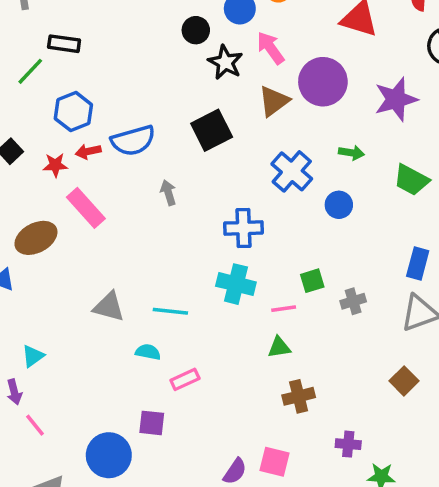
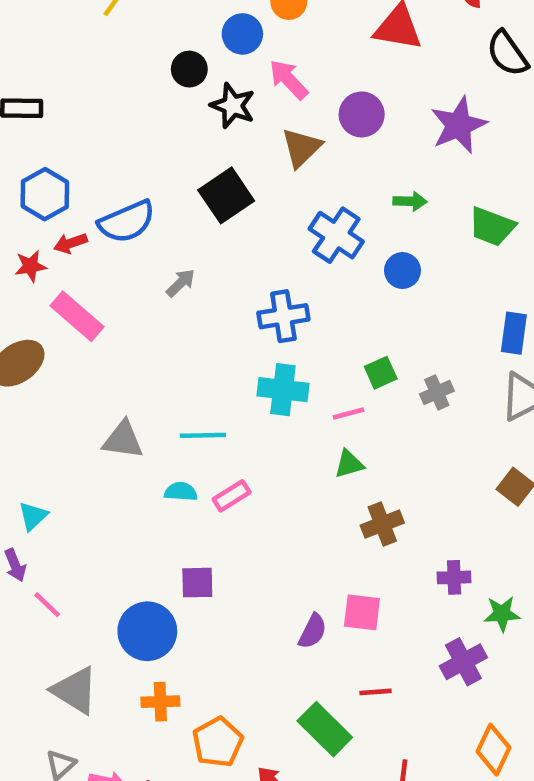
purple circle: (323, 82) -> (362, 114), size x0.7
gray arrow: (168, 193) -> (181, 283), turned 70
pink rectangle: (185, 379) -> (232, 496), moved

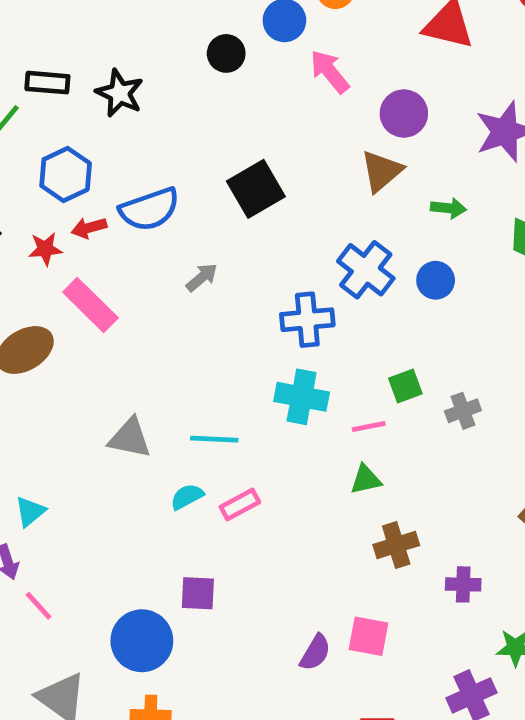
black star: (233, 106) -> (120, 93), moved
brown triangle: (302, 148) -> (381, 171), moved
blue cross: (336, 235) -> (366, 270), moved
cyan semicircle: (181, 492) -> (187, 497), turned -36
purple cross: (454, 577) -> (463, 584), moved

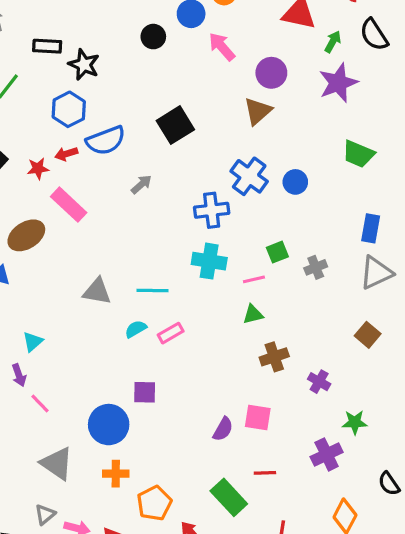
black rectangle: (47, 83) -> (47, 46), moved
blue hexagon: (66, 174) -> (69, 109), moved
green arrow: (449, 208) -> (333, 42), moved, turned -65
purple cross: (463, 584) -> (319, 382), turned 30

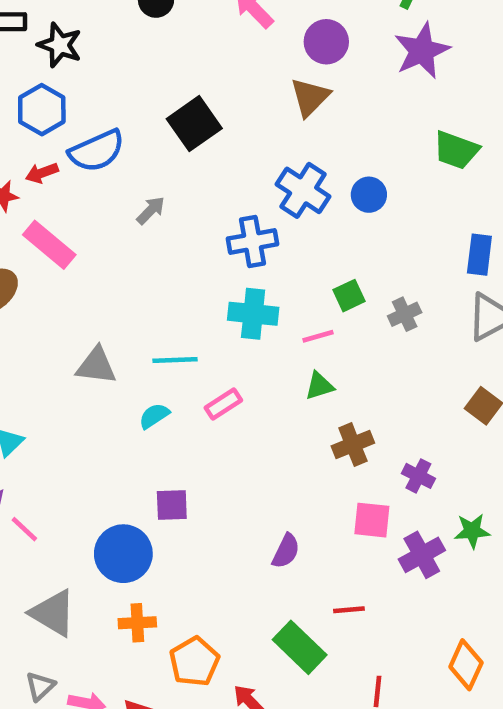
pink rectangle: (171, 333) -> (223, 404), moved
pink square: (258, 417) -> (372, 520), moved
purple cross: (327, 454) -> (422, 555), moved

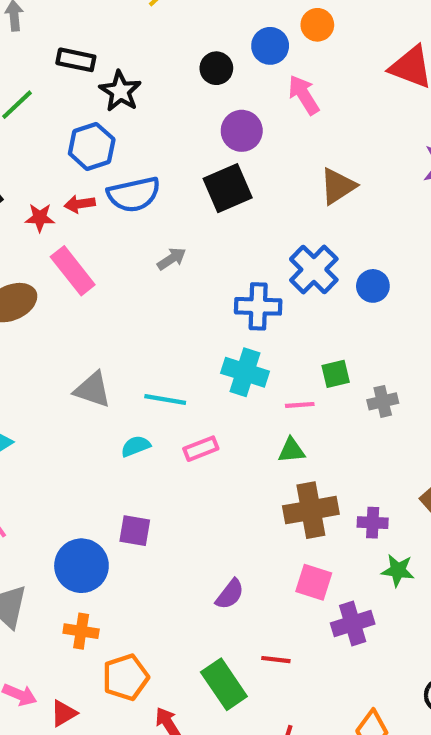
purple circle: (326, 42) -> (242, 131), moved
brown cross: (353, 445) -> (311, 510), size x1.4
purple cross: (418, 476) -> (373, 523), moved, turned -36
green star: (472, 531) -> (398, 570), moved

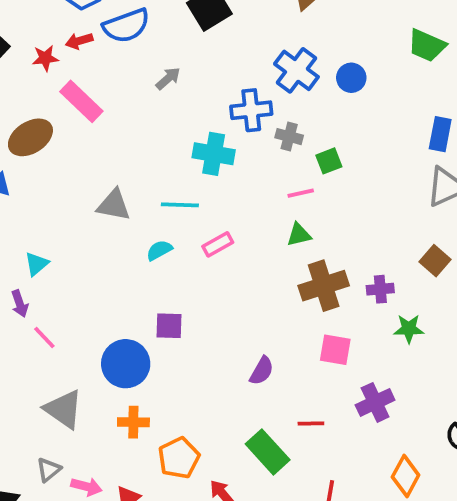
cyan cross: (245, 372) -> (214, 154), moved
gray cross: (383, 401) -> (289, 137), moved, turned 36
purple cross: (353, 623) -> (375, 402), moved

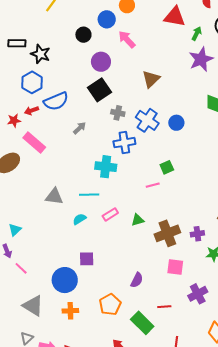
gray cross: (289, 137) -> (118, 113), moved
green triangle: (299, 235) -> (138, 220), moved
orange pentagon: (179, 458) -> (110, 305), moved

